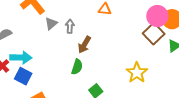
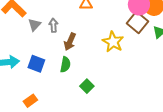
yellow star: (137, 73) -> (113, 42), moved
blue square: (23, 76) -> (36, 64), moved

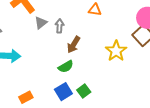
blue square: (36, 64) -> (63, 92), moved, turned 30
green semicircle: (65, 65) -> (66, 67), turned 42

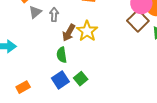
yellow star: (116, 51) -> (87, 31), moved
green semicircle: (66, 67) -> (62, 55), turned 112

